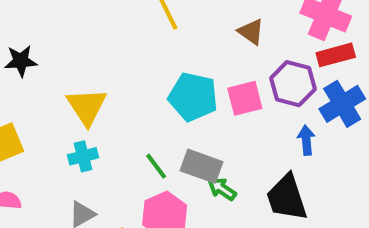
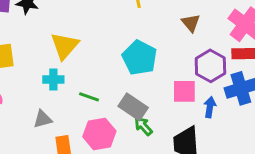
pink square: (245, 98) -> (184, 91), moved
green line: (156, 166) -> (89, 97), moved, turned -48

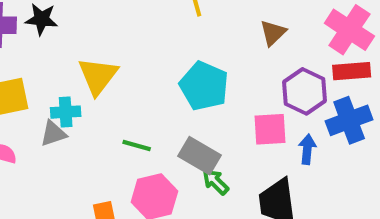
brown triangle: (191, 23) -> (273, 33), turned 30
cyan cross: (53, 79) -> (66, 112), moved
gray triangle: (43, 119) -> (53, 134), moved

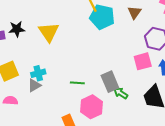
yellow triangle: (98, 76) -> (49, 32), moved
cyan pentagon: (204, 86) -> (102, 17), moved
gray rectangle: (200, 156) -> (110, 82), turned 48

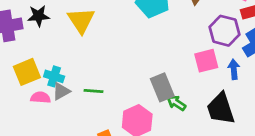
cyan cross: (38, 73) -> (54, 76), moved, turned 32
green line: (77, 83) -> (93, 91), moved
pink semicircle: (10, 101) -> (41, 97), moved

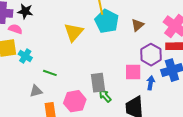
yellow triangle: (81, 20) -> (74, 32), moved
gray triangle: (61, 91) -> (36, 91), moved
pink semicircle: (41, 97) -> (15, 29), moved

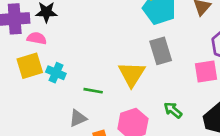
yellow triangle: (74, 32) -> (132, 74), moved
gray rectangle: (98, 83) -> (161, 51), moved

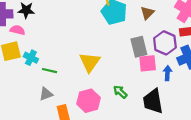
gray rectangle: (161, 51) -> (139, 47), moved
green line: (93, 91) -> (49, 71), moved

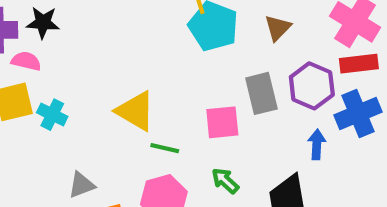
yellow triangle: (90, 62) -> (136, 111), moved, turned -35
pink square: (148, 63) -> (222, 122), moved
green line: (49, 71) -> (165, 148), moved

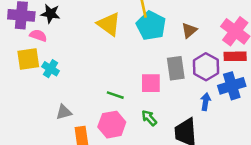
yellow triangle: (136, 111) -> (109, 24), moved

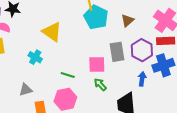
yellow triangle: (109, 24) -> (52, 32), moved
cyan cross: (51, 69) -> (35, 57), moved
green arrow: (149, 118) -> (100, 84), moved

